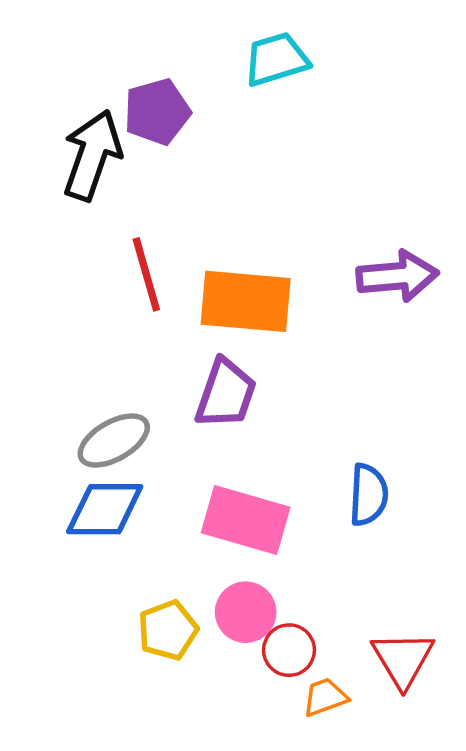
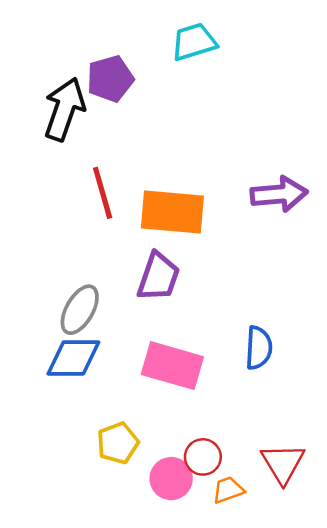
gray ellipse: (114, 441) -> (80, 310), turned -30
pink circle: (246, 612) -> (171, 479), moved

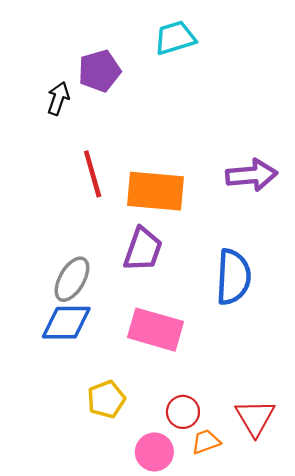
black arrow: (64, 109) -> (58, 98), size x0.6
blue semicircle: (259, 348) -> (233, 277), moved, size x1.4
pink circle: (171, 479) -> (154, 452), moved

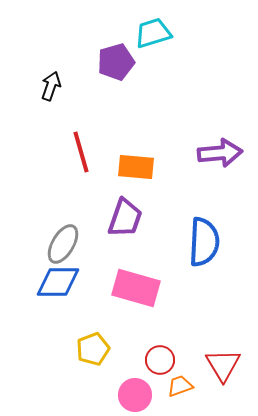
purple pentagon: (99, 71) -> (116, 62), moved
orange rectangle: (156, 191) -> (136, 167), size x0.7

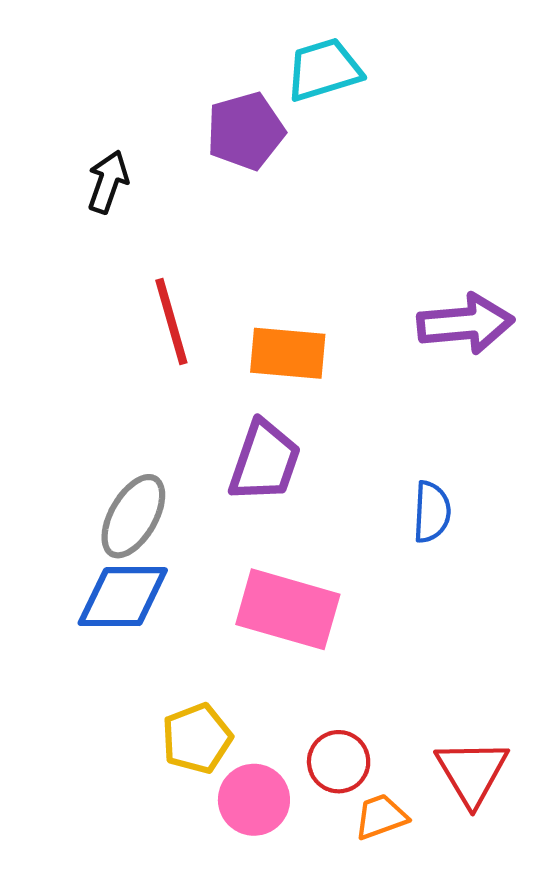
blue semicircle: (204, 242) -> (432, 512), size x0.6
pink circle: (135, 395) -> (254, 800), moved

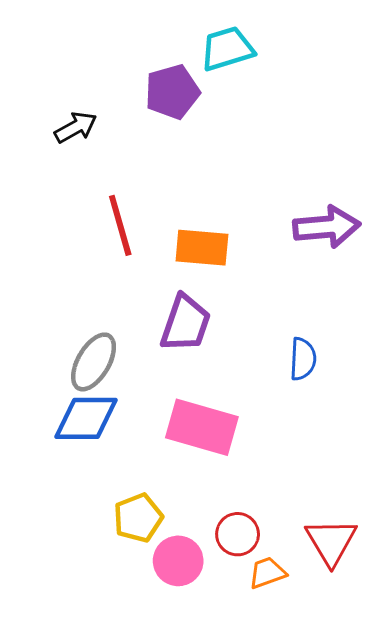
black arrow: (108, 182) -> (76, 127), turned 42

